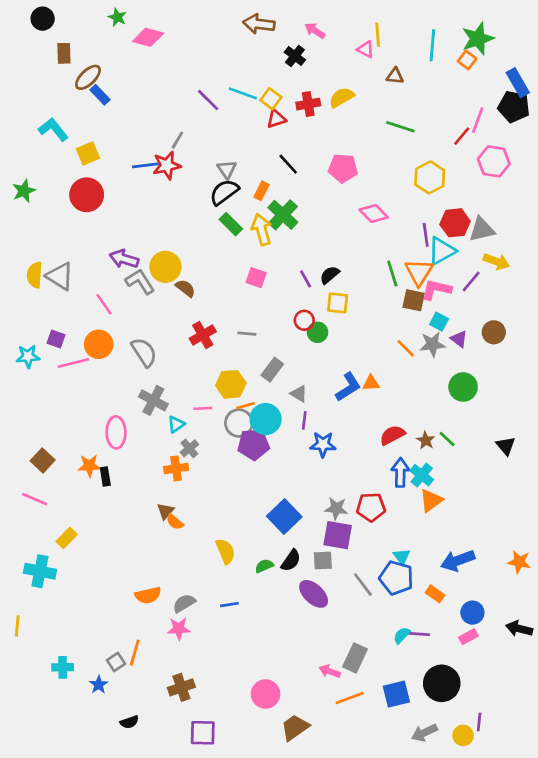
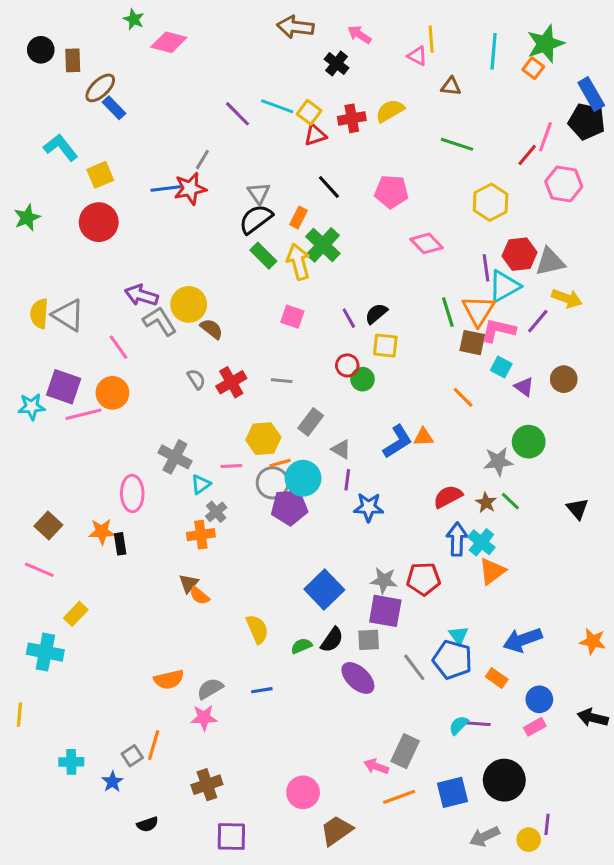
black circle: (43, 19) -> (41, 50), moved
purple square: (56, 339) -> (64, 387), size x1.6
gray star: (432, 344) -> (498, 461), moved
gray semicircle: (144, 352) -> (196, 379), moved, size x0.6

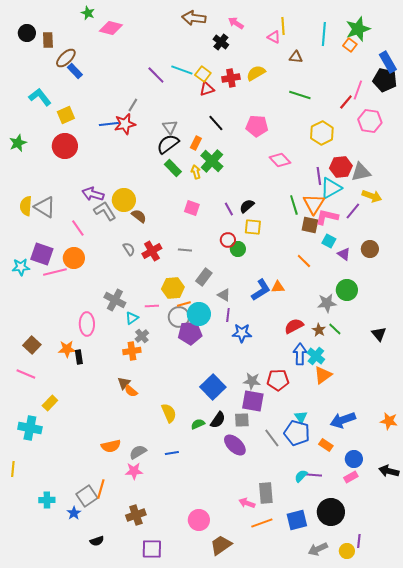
yellow arrow: (298, 262) -> (196, 172), size x0.6
gray rectangle: (405, 751) -> (266, 493), turned -30
gray square: (132, 756) -> (87, 496), size x1.5

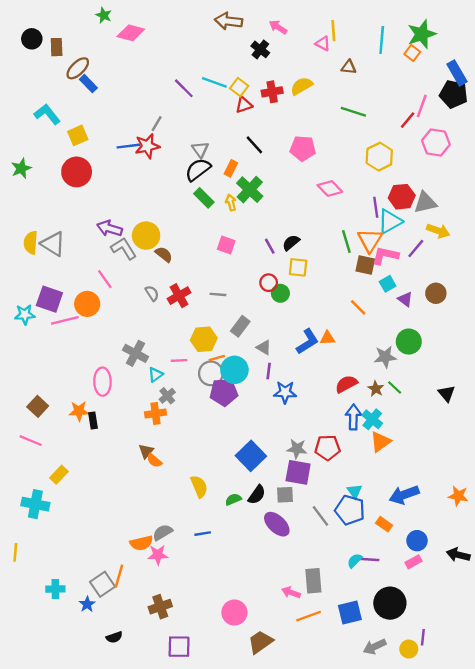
pink line: (78, 228) -> (105, 279), moved
cyan square: (329, 241) -> (388, 284), turned 32
orange semicircle: (111, 446) -> (141, 543), moved

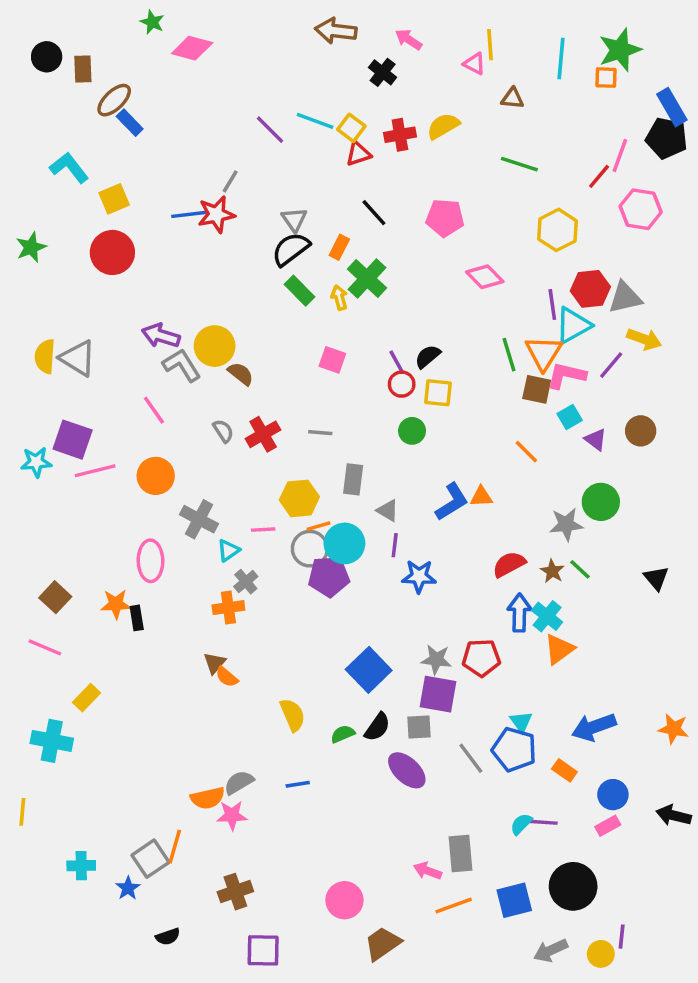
orange square: (412, 53) -> (606, 78), turned -35
red circle: (269, 283) -> (402, 384), moved
orange circle: (87, 304) -> (156, 476), moved
gray rectangle: (240, 326) -> (353, 479), turned -30

